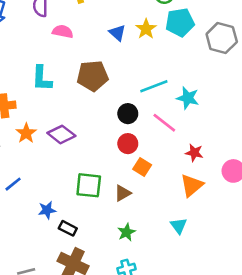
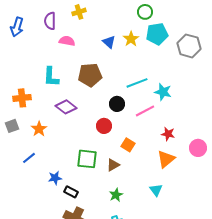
pink line: (164, 123) -> (145, 111), turned -66
orange star: (26, 133) -> (39, 129), moved
purple diamond: (61, 134) -> (66, 107), moved
red circle: (128, 144) -> (104, 126), moved

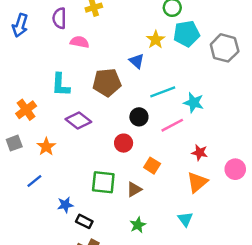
blue triangle: (109, 42) -> (137, 61), moved
orange cross: (22, 98) -> (26, 110), turned -30

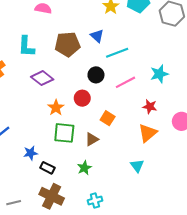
blue triangle: (137, 61) -> (97, 36), moved
cyan star: (194, 103) -> (159, 74), moved, turned -30
orange star: (46, 147) -> (56, 108), moved
green star: (138, 225) -> (84, 168), moved

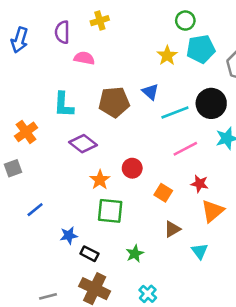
black circle: (96, 75) -> (211, 103), moved, size x1.5
red star: (150, 107) -> (200, 184), moved
brown triangle: (92, 139) -> (172, 229), moved
cyan cross: (95, 200) -> (148, 294), turned -32

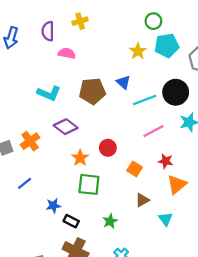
cyan L-shape: (64, 105) -> (49, 93), turned -70
orange cross: (26, 132) -> (30, 141), moved

